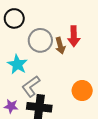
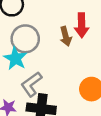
gray circle: (40, 40) -> (25, 39), moved

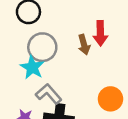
gray L-shape: (31, 84) -> (49, 94), turned 85

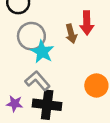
cyan star: (32, 67) -> (42, 52), moved

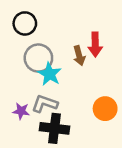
gray L-shape: (37, 81) -> (45, 104), turned -30
purple star: (15, 104) -> (21, 111), moved

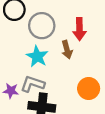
brown arrow: (79, 56) -> (67, 50), moved
gray circle: (38, 58) -> (42, 26), moved

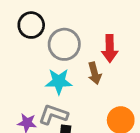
cyan star: (37, 56) -> (59, 82), turned -30

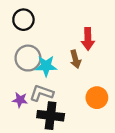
gray circle: (64, 44) -> (28, 58), moved

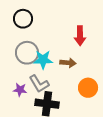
brown arrow: (75, 59) -> (68, 63), moved, turned -70
gray L-shape: (42, 93) -> (39, 84), turned -140

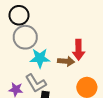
red arrow: (80, 36) -> (79, 50), moved
gray circle: (27, 53) -> (25, 37), moved

